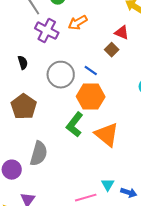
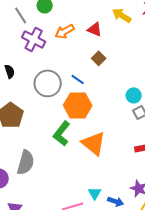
red triangle: (122, 33) -> (95, 29), moved

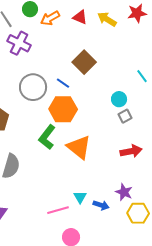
red triangle: (95, 29) -> (80, 17), moved
orange arrow: (65, 31) -> (50, 18), moved
brown square: (99, 58) -> (84, 62), size x1.6

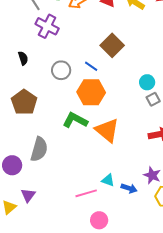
gray circle: (33, 87) -> (61, 70), size x0.7
green L-shape: (47, 137) -> (75, 120), turned 80
cyan triangle: (80, 197) -> (108, 180), turned -40

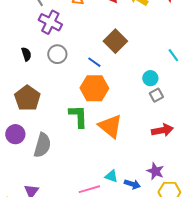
gray circle: (61, 70) -> (57, 54), moved
green L-shape: (75, 120) -> (78, 116), turned 60
purple circle: (12, 165) -> (15, 134), moved

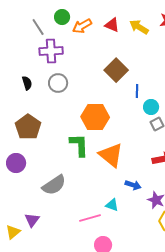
purple cross: (50, 22) -> (51, 51), turned -30
blue line: (94, 62) -> (137, 91), moved, turned 56
gray semicircle: (42, 145) -> (54, 185), moved, turned 40
blue arrow: (132, 184) -> (133, 185), moved

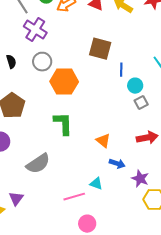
purple cross: (51, 51) -> (35, 30), turned 35
brown square: (116, 70) -> (100, 49), turned -30
orange hexagon: (95, 117) -> (64, 82), moved
orange triangle: (111, 155) -> (103, 141), moved, size x0.6

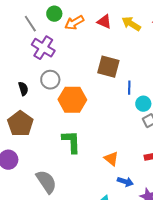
black semicircle: (11, 62) -> (23, 89), moved
gray semicircle: (38, 164) -> (46, 182), turned -90

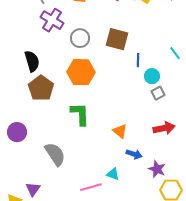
gray circle: (50, 80) -> (80, 38), moved
black semicircle: (23, 89) -> (32, 61), size x1.5
brown pentagon: (20, 124) -> (41, 88), moved

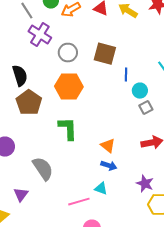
blue arrow: (134, 154) -> (109, 166), moved
purple triangle: (33, 189) -> (21, 195), moved

